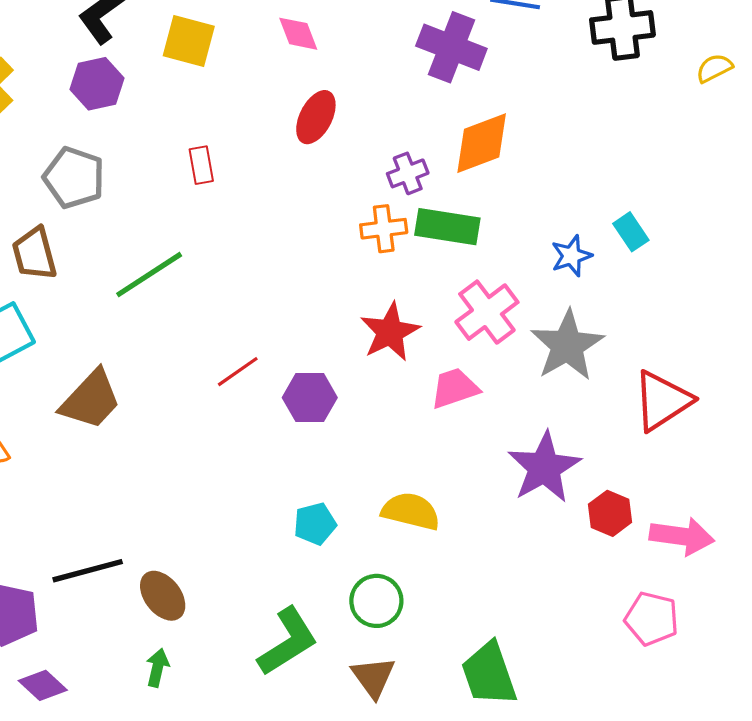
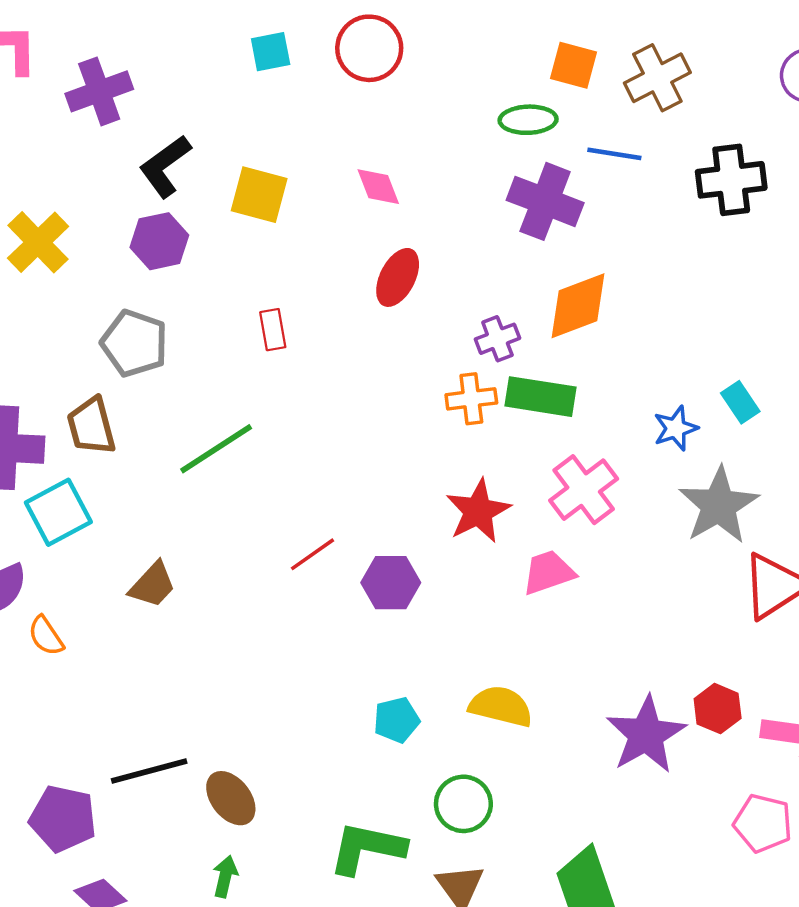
gray star: (567, 345) -> (719, 505), moved
brown trapezoid: (91, 400) -> (153, 585), size x0.7
purple star: (544, 467) -> (646, 735), moved
green L-shape: (288, 642) -> (367, 848), turned -136

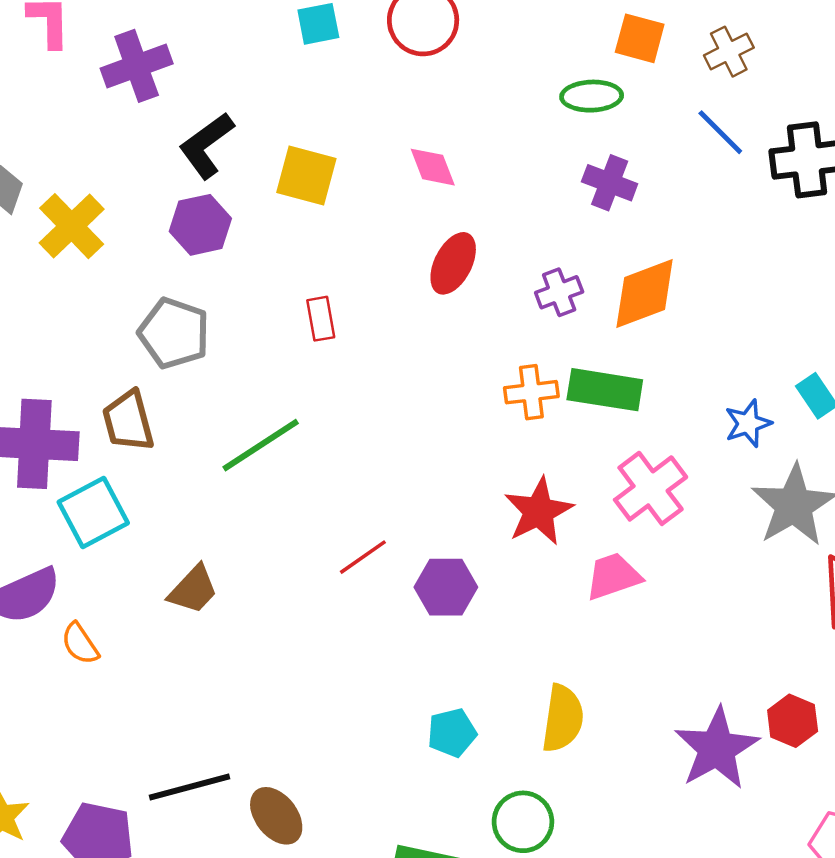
brown cross: (657, 78) -> (729, 52), size x0.7
blue line: (614, 154) -> (720, 132), moved, turned 36
purple cross: (545, 201) -> (610, 183), size x0.7
purple cross: (497, 339) -> (559, 292), moved
yellow semicircle: (501, 706) -> (563, 718), turned 84

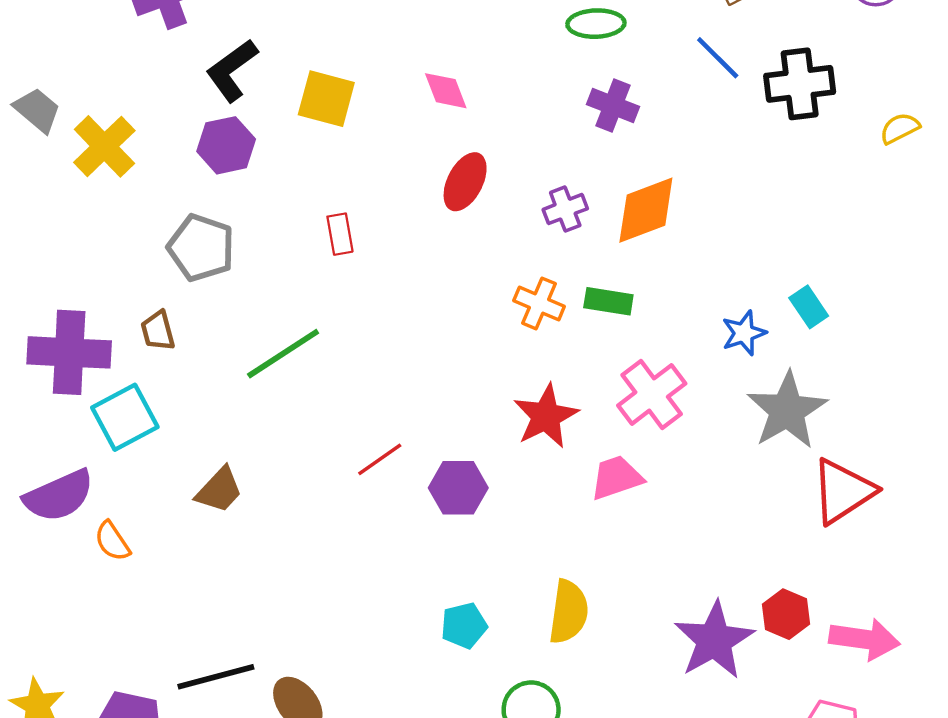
green rectangle: (605, 390) -> (608, 301), size x0.7
orange cross: (531, 392) -> (539, 303), turned 30
brown trapezoid: (128, 421) -> (158, 331), size x0.7

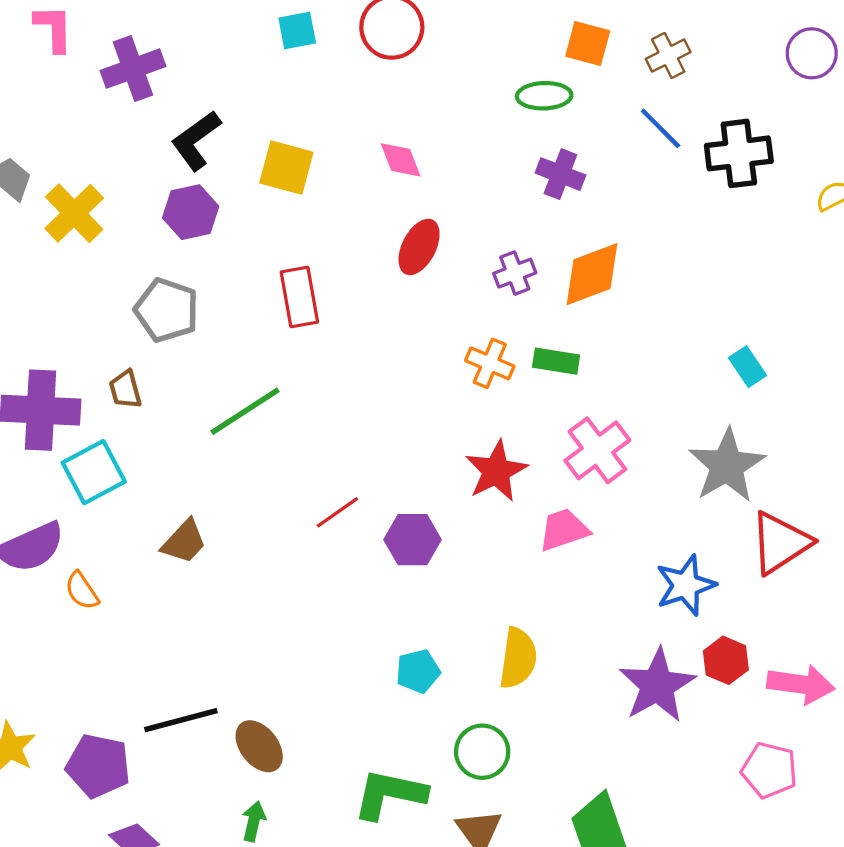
red rectangle: (340, 234) -> (299, 297), size x1.5
blue star: (744, 333) -> (686, 585), moved, size x1.4

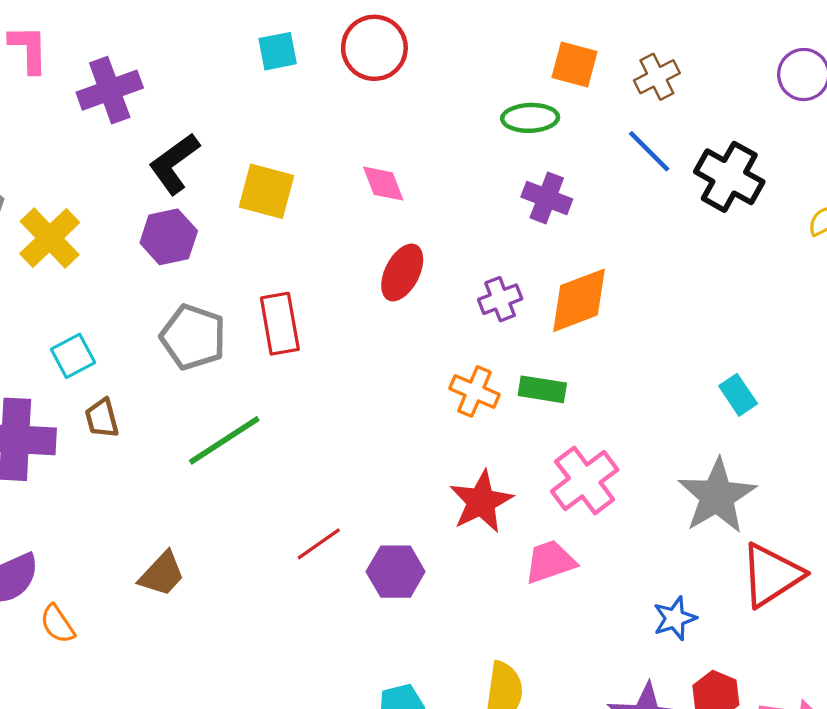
black cross: (739, 153) -> (729, 177), turned 36
gray pentagon: (167, 310) -> (193, 337), moved
cyan square: (94, 472) -> (73, 356), moved, size x0.7
blue star: (686, 585) -> (675, 618), size x0.7

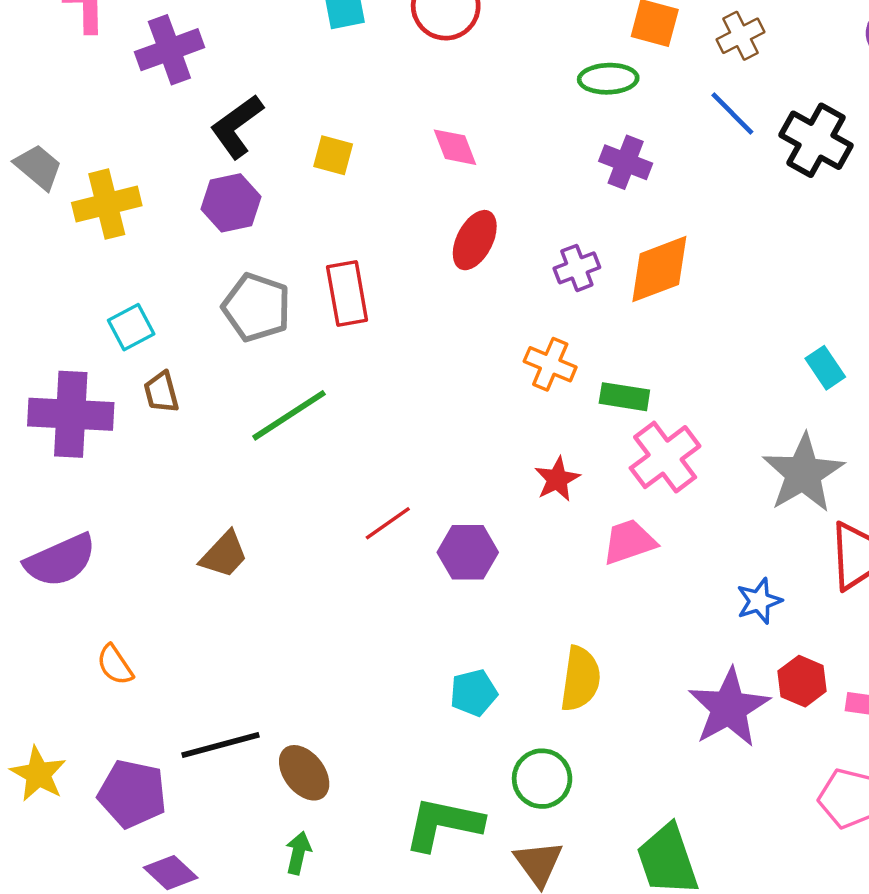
yellow square: (267, 191) -> (333, 155), size x0.7
yellow cross: (50, 238) -> (107, 204), turned 30
green rectangle: (542, 389) -> (624, 397), moved
red star: (481, 502) -> (557, 479), size x0.7
orange semicircle: (57, 624) -> (115, 665), moved

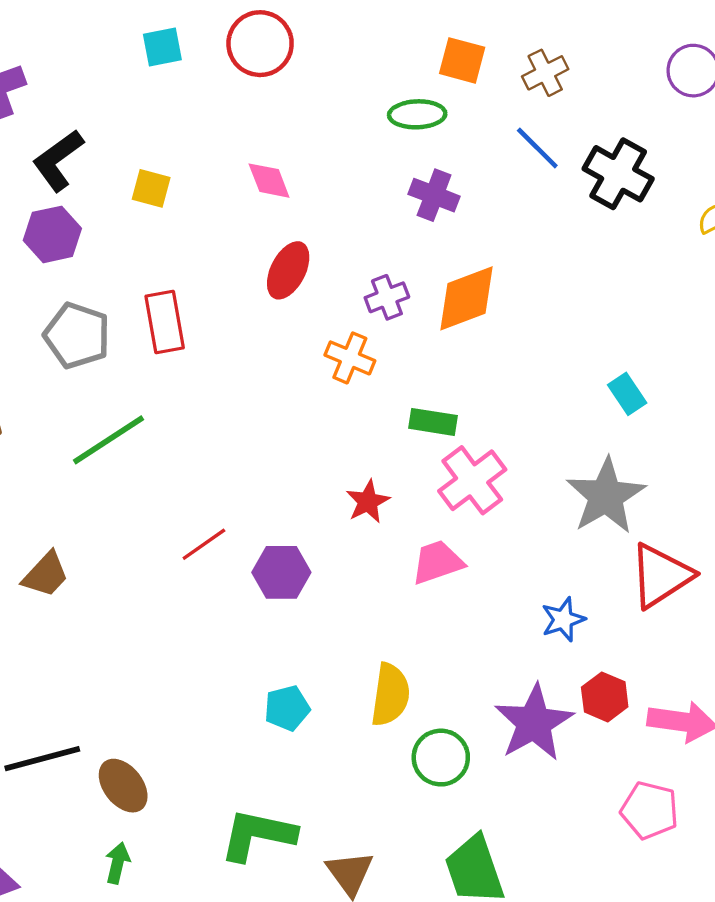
orange cross: (550, 364) -> (350, 358), moved
green circle: (542, 779) -> (441, 758), moved

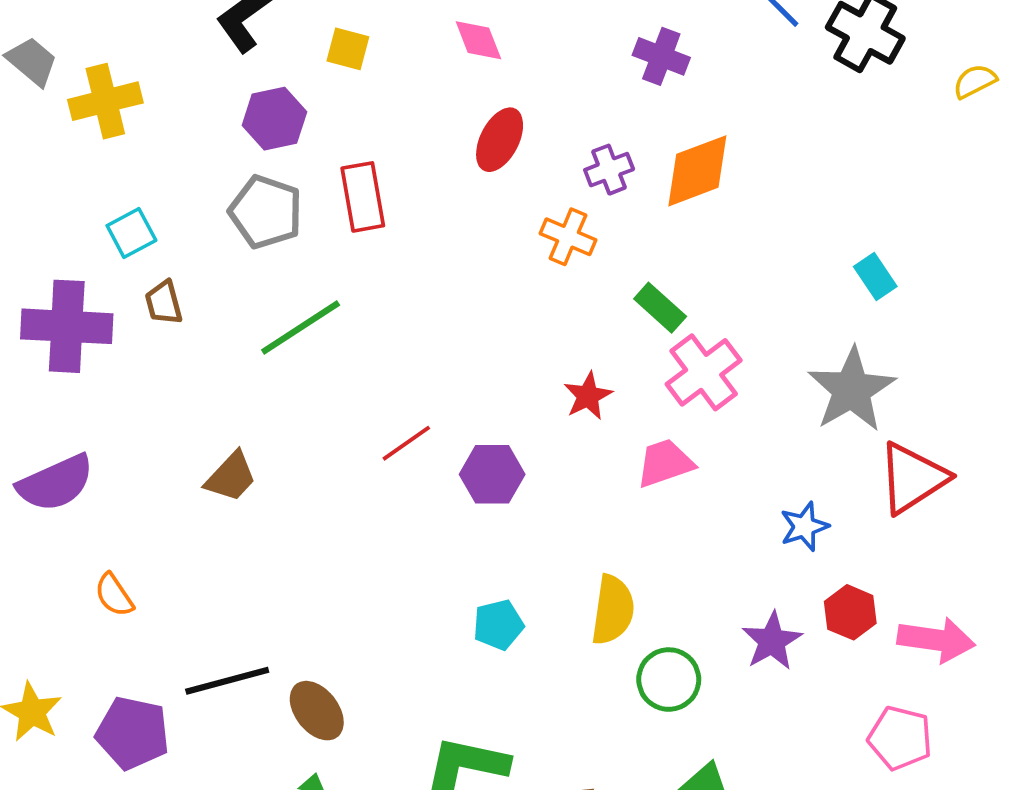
purple hexagon: (52, 234) -> (274, 119), moved
green rectangle: (433, 422) -> (660, 308), turned 33
purple star: (534, 723) -> (772, 641), size x0.7

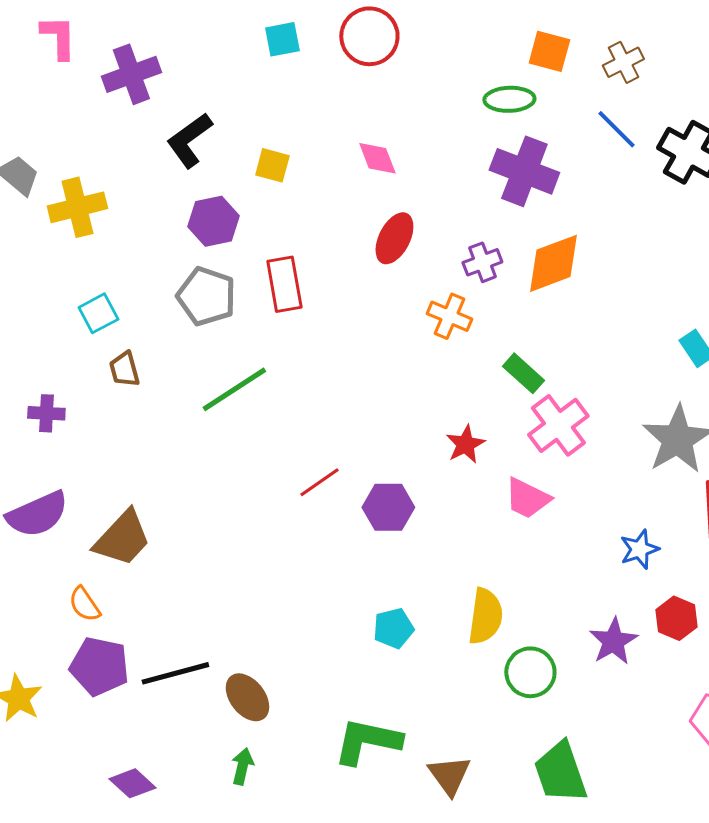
purple cross: (661, 56) -> (524, 171), size x1.5
purple cross: (67, 326) -> (46, 413), moved, size x0.5
pink trapezoid: (665, 463) -> (527, 498), turned -135
brown trapezoid: (231, 477) -> (122, 538), moved, size x1.4
purple pentagon: (133, 733) -> (99, 666), moved

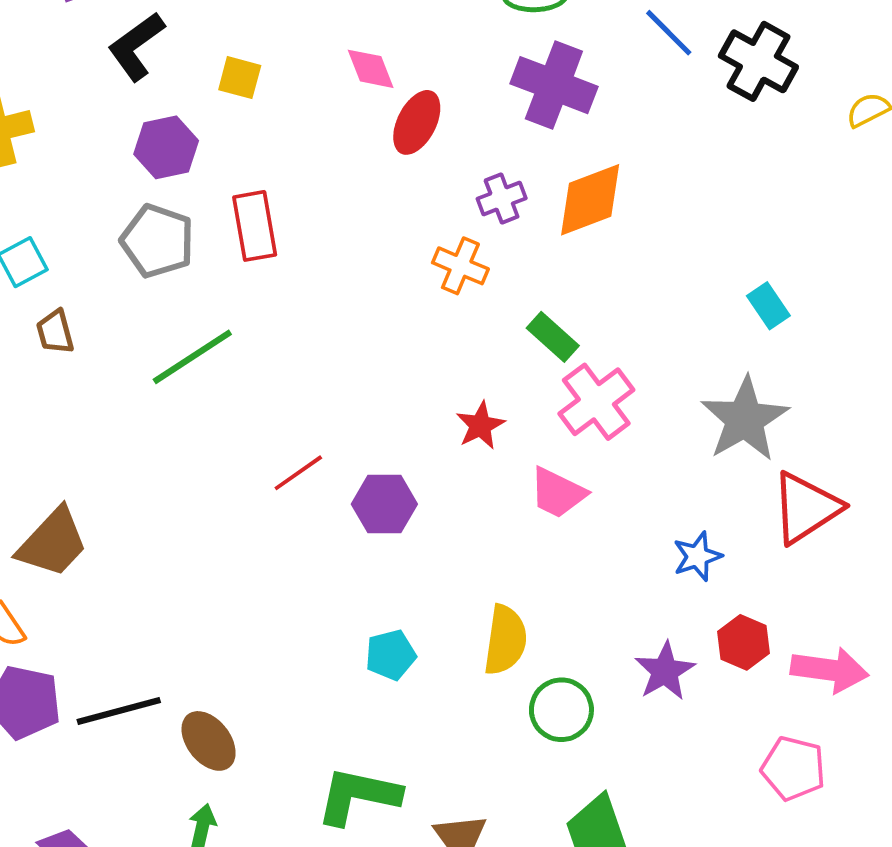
red ellipse: (394, 238) -> (417, 122), moved

